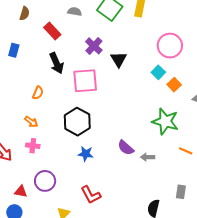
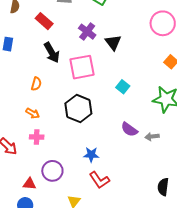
cyan square: (158, 72) -> (123, 87), moved
blue star: (86, 154) -> (91, 155), moved

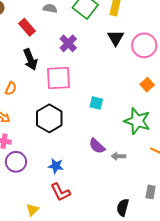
black triangle: (113, 42) -> (116, 38), moved
cyan square: (123, 87) -> (96, 103), turned -32
purple circle: (52, 171) -> (16, 162), moved

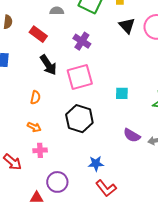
purple circle: (16, 162) -> (57, 182), moved

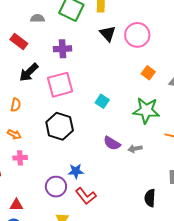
purple cross: (82, 41) -> (63, 49), turned -36
black arrow: (48, 65) -> (29, 72), turned 80
cyan square: (122, 93) -> (102, 101), turned 32
purple circle: (57, 182) -> (56, 187), moved

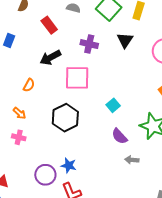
black triangle: (108, 34) -> (125, 40), moved
purple semicircle: (112, 143) -> (120, 136), moved

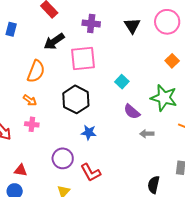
black triangle: (125, 40) -> (132, 26), moved
orange semicircle: (29, 85) -> (36, 71), size x1.6
blue star: (69, 165) -> (89, 133), moved

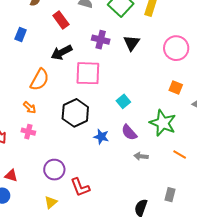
black triangle: (132, 26) -> (131, 43), moved
orange square: (172, 61) -> (176, 87), turned -32
blue star: (89, 133) -> (101, 137), moved

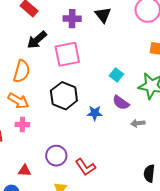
cyan square: (123, 101) -> (116, 75), moved
orange arrow: (30, 108) -> (18, 101), size x1.5
red triangle: (11, 176) -> (24, 170), moved

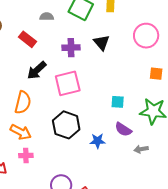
cyan square: (116, 75) -> (118, 102), turned -32

